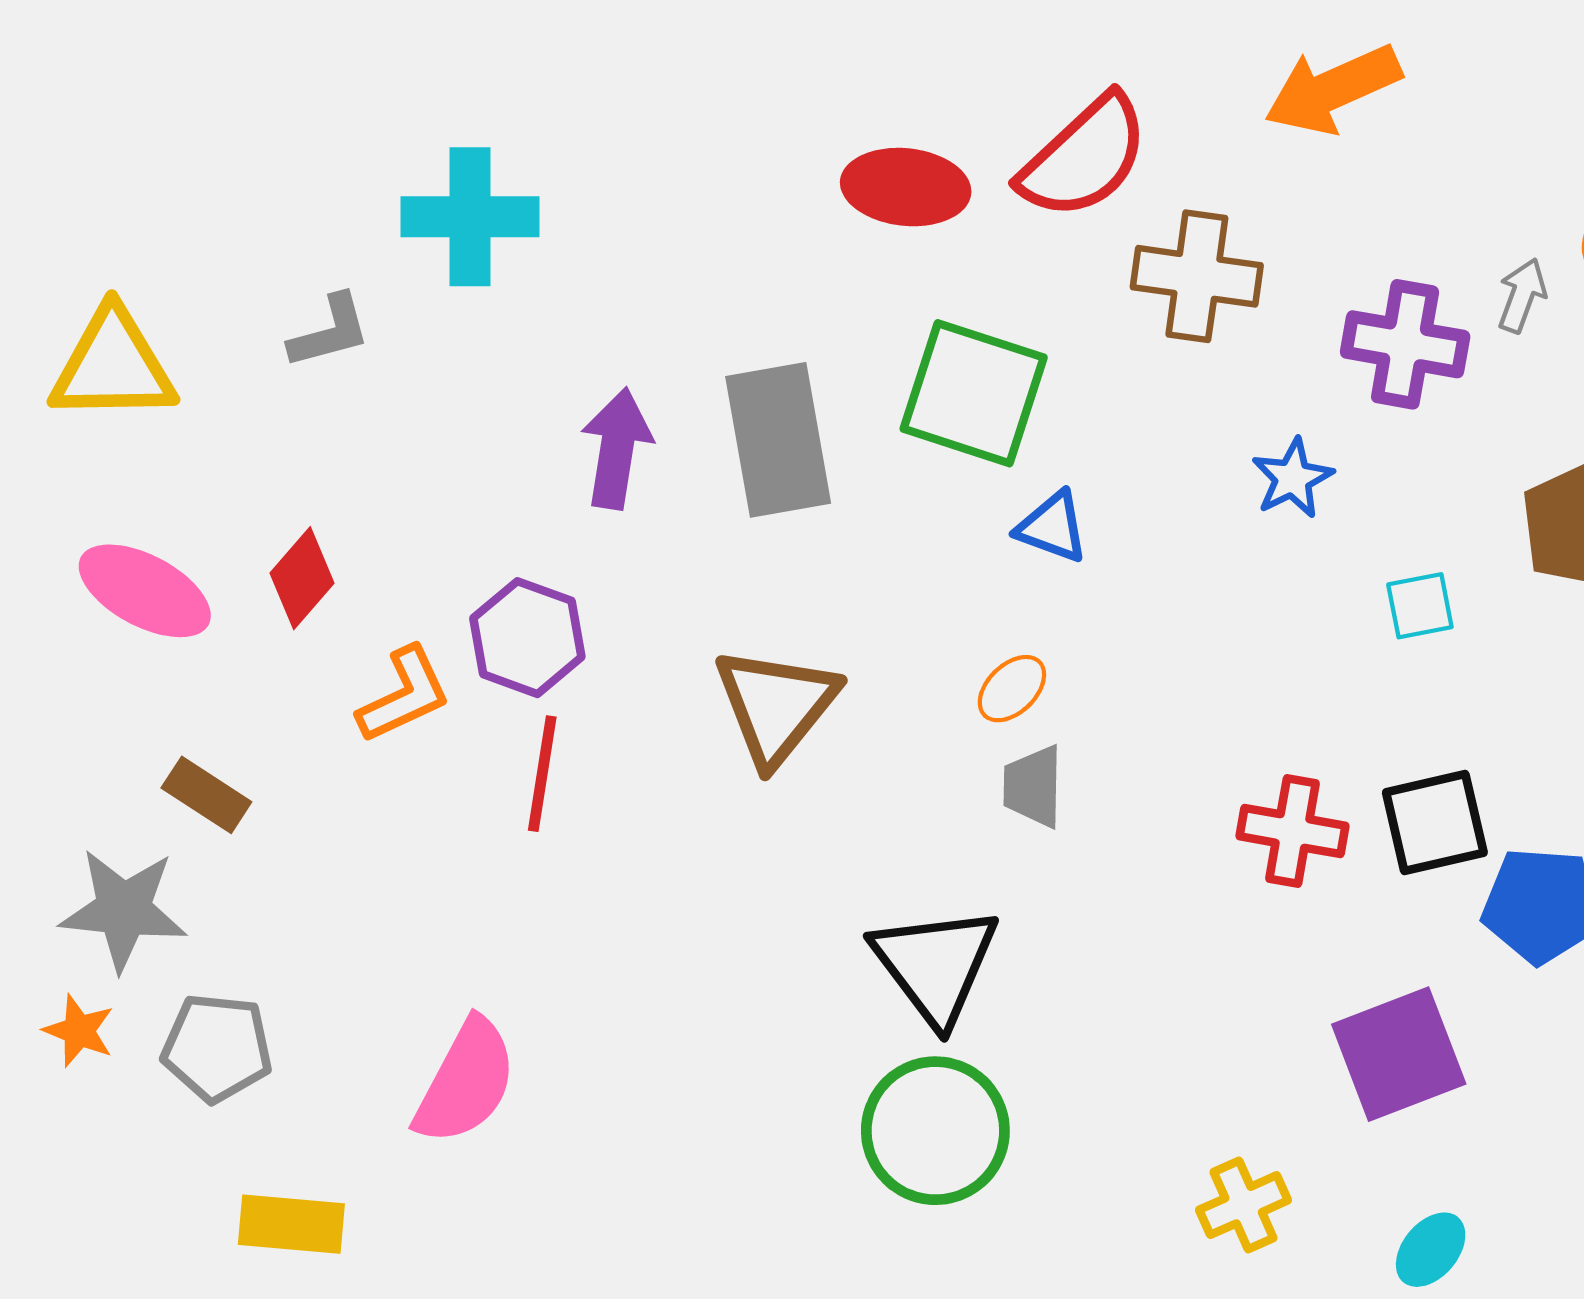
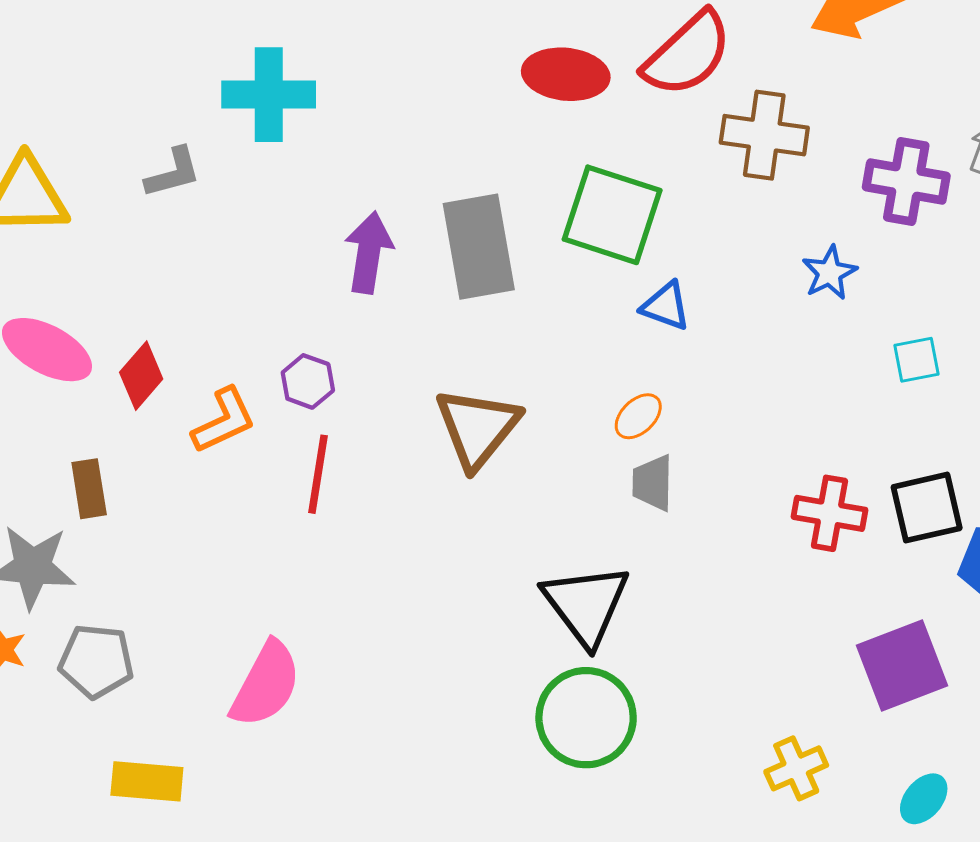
red diamond: (302, 578) -> (141, 376), moved
purple hexagon: (527, 638) -> (308, 381), size x0.7
brown rectangle: (206, 795) -> (89, 489), turned 48

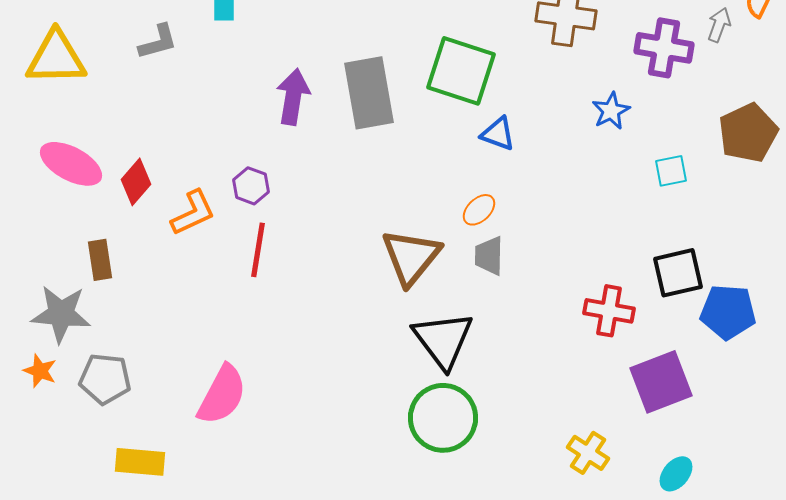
brown triangle: (477, 428) -> (411, 257), moved
red cross: (829, 513) -> (609, 311), moved
yellow cross: (796, 768) -> (588, 453), turned -33

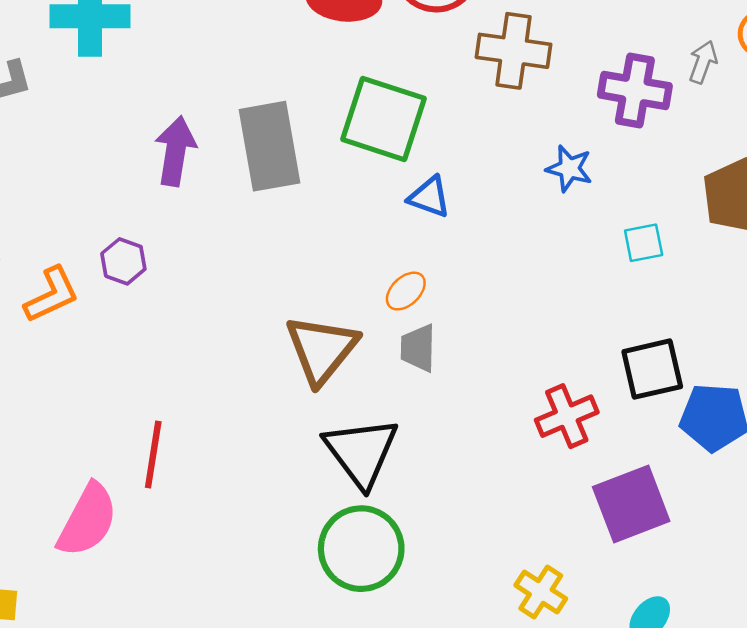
blue star: (611, 111) -> (569, 168), turned -30
red line: (258, 250) -> (153, 455), moved
red cross: (609, 311) -> (567, 416), turned -33

